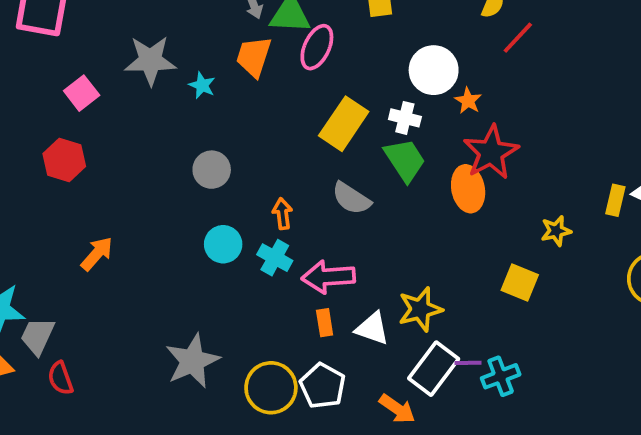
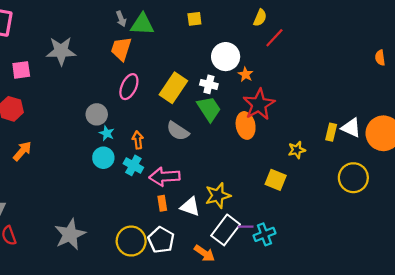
pink ellipse: (317, 47) -> (129, 87), moved
cyan star: (202, 85) -> (107, 133), moved
pink square: (82, 93) -> (21, 70), turned 30
orange arrow: (97, 254) -> (22, 151), moved
gray star: (192, 361) -> (70, 234), moved

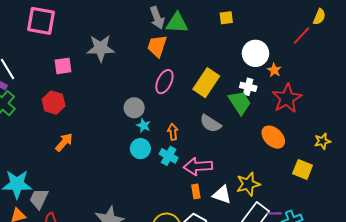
yellow semicircle: (260, 18) -> (319, 17), moved
gray arrow: (121, 19) -> (157, 18), size x1.5
white cross: (209, 84) -> (248, 87), moved
orange ellipse: (246, 125) -> (273, 137), moved, turned -35

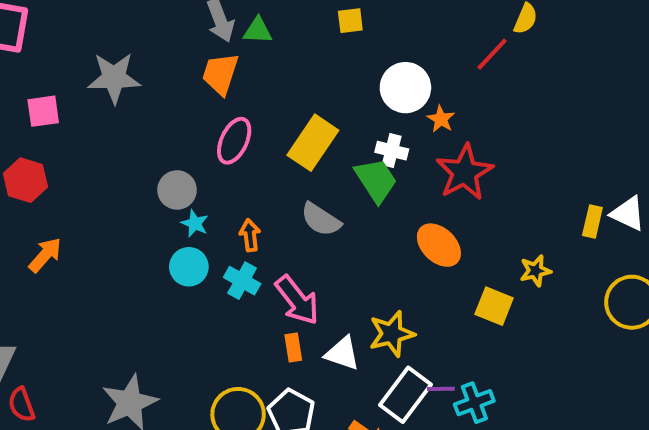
green triangle: (177, 23) -> (258, 30), size x0.7
yellow star: (322, 141) -> (535, 271), moved
pink arrow: (198, 166) -> (297, 300), turned -124

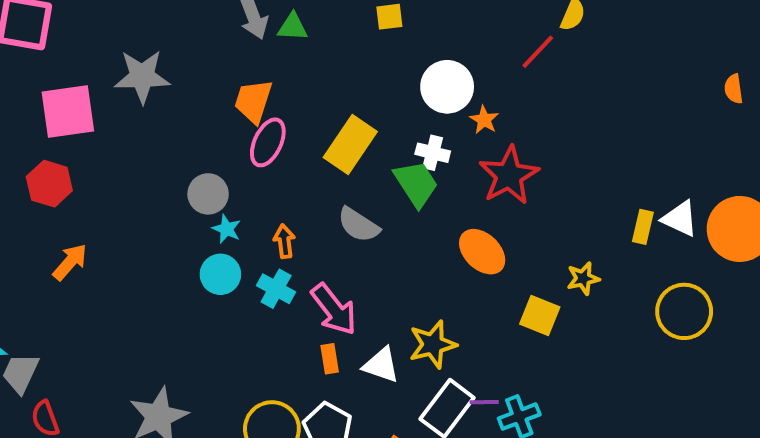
orange trapezoid: (220, 74) -> (253, 101), moved
pink square: (43, 111) -> (68, 112), size x1.6

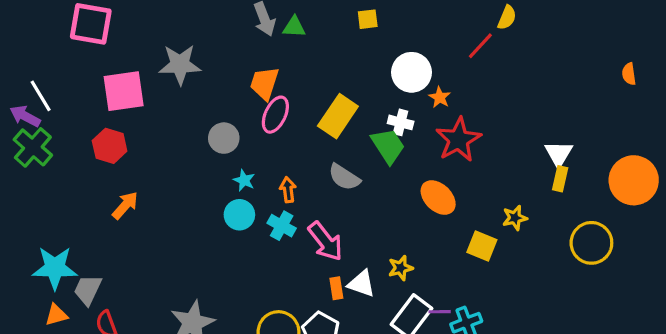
gray circle: (208, 194) -> (224, 138), moved
white triangle: (680, 219) -> (559, 154), moved, turned 36
yellow star: (433, 344) -> (401, 268), size x0.7
orange rectangle: (330, 359) -> (336, 288), moved

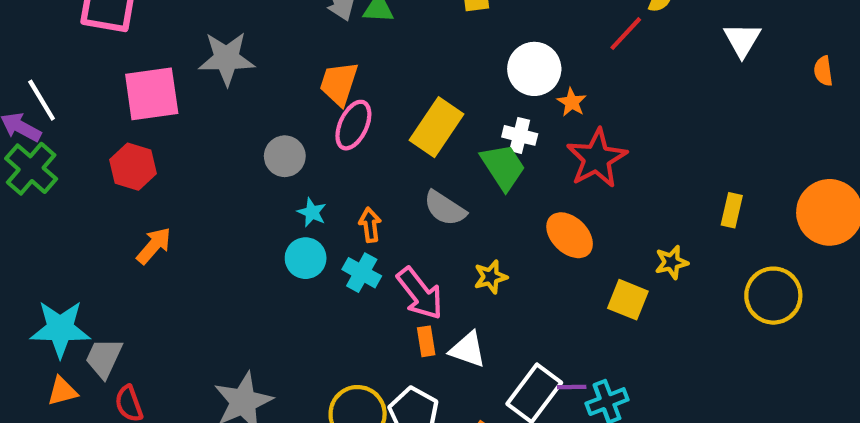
white triangle: (559, 154) -> (742, 40), moved
yellow star: (401, 268) -> (491, 277), moved
orange rectangle: (336, 288) -> (426, 341), moved

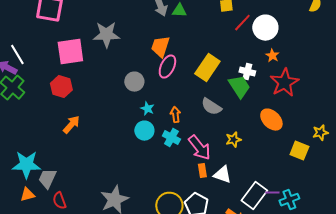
red line: (626, 34) -> (242, 23), moved
white circle: (534, 69) -> (265, 28), moved

